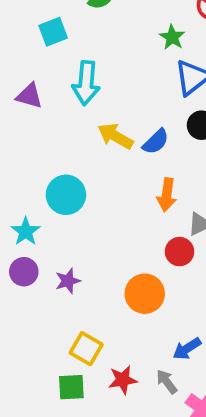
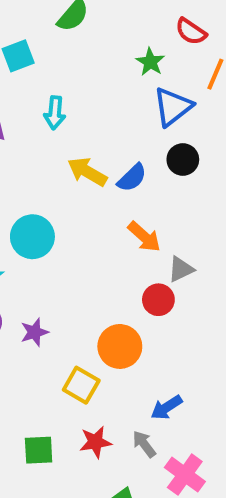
cyan arrow: (86, 83) -> (55, 113), size x0.7
orange arrow: (167, 195) -> (144, 237), turned -56
yellow square: (86, 349) -> (81, 385), moved

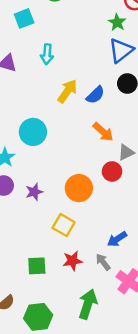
green star: (150, 62) -> (117, 22), moved
yellow arrow: (87, 172) -> (67, 91), turned 95
orange circle: (120, 346) -> (79, 188), moved

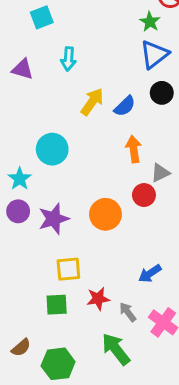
orange arrow: (103, 132) -> (134, 149), turned -140
purple star: (34, 192) -> (54, 219), size x1.5
yellow square: (64, 225) -> (68, 269), moved, turned -35
gray arrow: (103, 262) -> (128, 312), moved
green arrow: (88, 304) -> (116, 349), turned -56

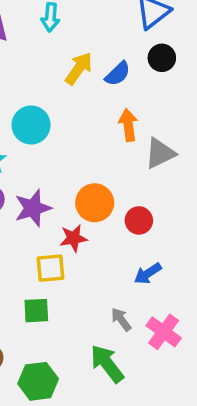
gray triangle: (160, 173) -> (160, 153), size x1.4
red circle: (144, 195) -> (139, 220), moved
red star: (98, 299) -> (73, 238), moved

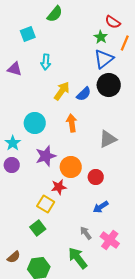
black circle: (162, 58) -> (109, 85), size x1.5
orange arrow: (128, 125) -> (72, 123), moved
purple star: (33, 208) -> (46, 156), moved
yellow square: (50, 268) -> (46, 204), turned 36
green square: (36, 311) -> (38, 228), turned -35

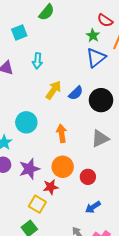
black circle: (109, 85) -> (101, 100), moved
orange arrow: (72, 123) -> (62, 133), moved
purple star: (46, 156) -> (29, 169), moved

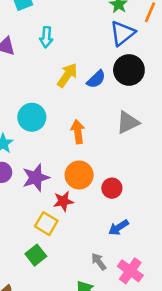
black circle: (101, 100) -> (129, 70), moved
gray triangle: (100, 138) -> (128, 122), moved

